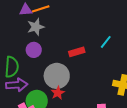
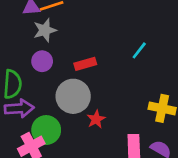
red rectangle: (77, 52) -> (85, 64), moved
red star: (58, 93) -> (96, 119), moved

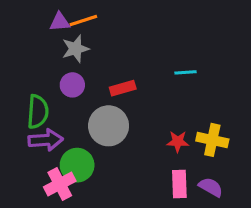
cyan line: (139, 50) -> (186, 72), turned 48
red star: (96, 119) -> (178, 142), moved, turned 30

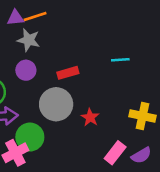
gray star: (75, 49) -> (29, 40), turned 30
red star: (178, 142) -> (90, 117), moved, turned 30
pink rectangle: (179, 184) -> (115, 153), turned 40
purple semicircle: (211, 187) -> (141, 155), turned 120

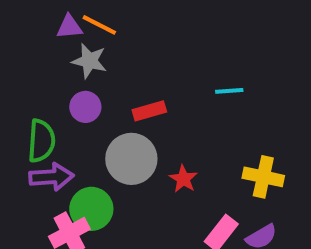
orange line: (35, 16) -> (99, 25), turned 45

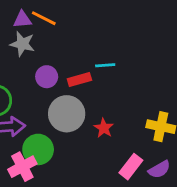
gray star: (89, 61) -> (22, 44), moved
cyan line: (229, 91) -> (105, 65), moved
purple circle: (85, 107) -> (47, 77), moved

